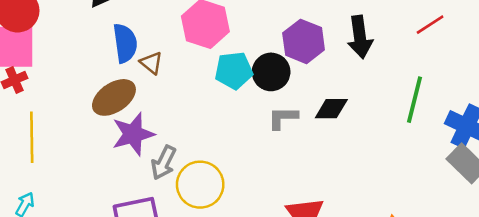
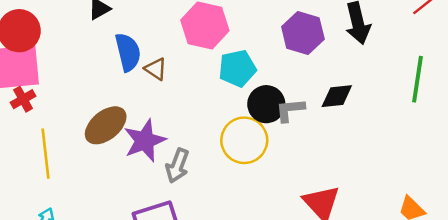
black circle: (271, 72) -> (266, 104), moved
brown ellipse: (114, 97) -> (106, 125), moved
yellow circle: (200, 185) -> (244, 140), moved

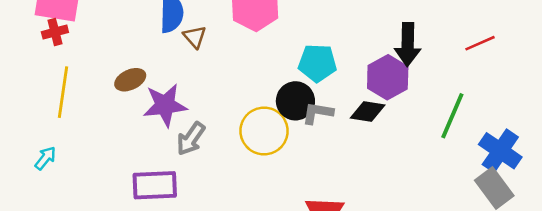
purple hexagon: (303, 33) -> (388, 77), moved
cyan pentagon: (237, 68) -> (317, 63), moved
brown ellipse: (106, 125) -> (130, 80), size x0.7

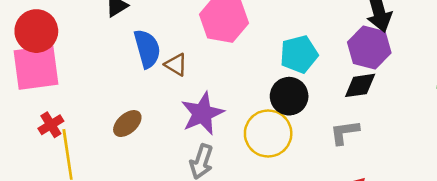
red cross: (55, 32) -> (51, 125), moved
purple star: (165, 105) -> (202, 113), moved
gray L-shape: (318, 113) -> (345, 132), moved

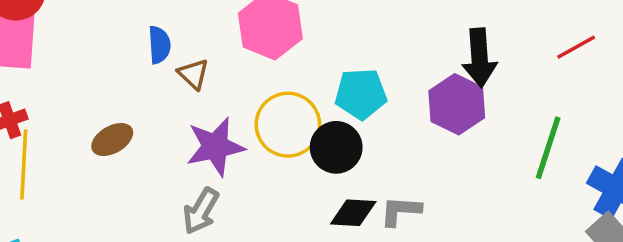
blue semicircle: (147, 49) -> (159, 45), size x0.7
black diamond: (360, 85) -> (353, 213), moved
yellow circle: (268, 134) -> (288, 125), moved

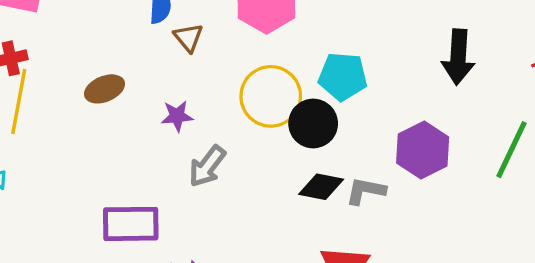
purple hexagon: (457, 104) -> (423, 150), moved
purple star: (215, 147) -> (177, 116), moved, size x0.6
gray arrow: (201, 211) -> (207, 166), moved

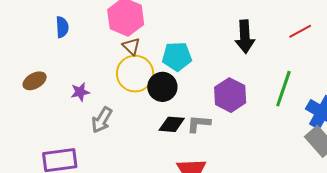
brown triangle: (188, 38) -> (131, 46), moved

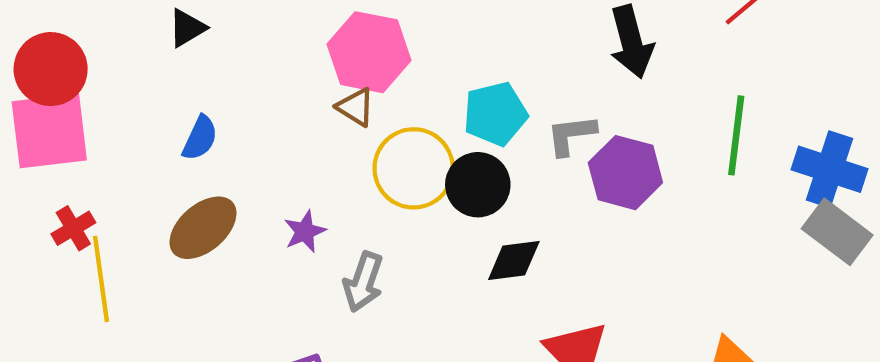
blue semicircle: (62, 27) -> (200, 138), moved, turned 40
brown triangle: (131, 46) -> (356, 107), moved
brown ellipse: (35, 81) -> (203, 228), size x1.4
gray L-shape: (199, 124) -> (571, 135), moved

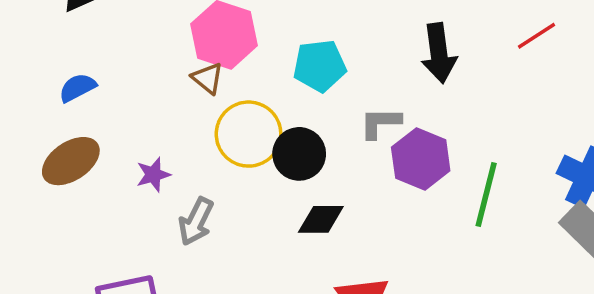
cyan pentagon: (495, 114) -> (320, 66), moved
green line: (736, 135) -> (486, 194), moved
blue semicircle: (200, 138) -> (77, 88), turned -150

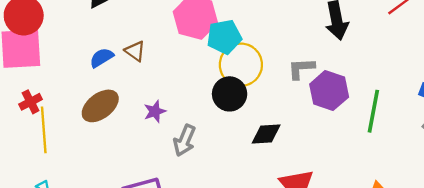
cyan pentagon: (320, 66) -> (224, 37), moved
brown triangle: (207, 78) -> (135, 51), moved
yellow circle: (249, 134) -> (241, 65), moved
black circle: (299, 154) -> (230, 94), moved

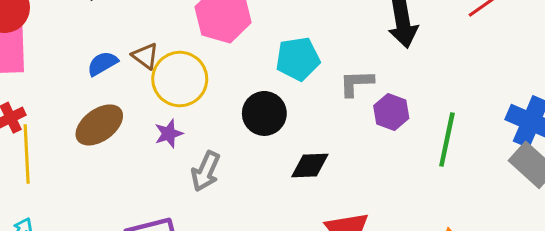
cyan pentagon: (224, 37) -> (298, 59), moved
yellow circle: (241, 65) -> (180, 79), moved
purple hexagon: (329, 91) -> (391, 112), size x0.7

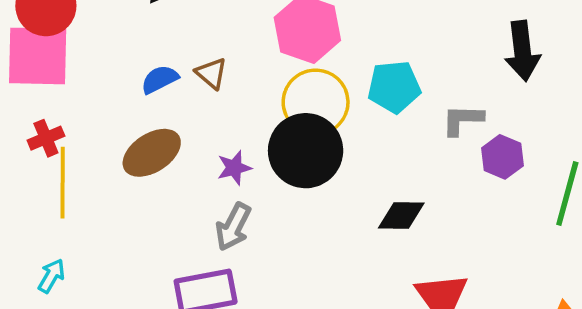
yellow circle: (180, 79) -> (316, 102), moved
black circle: (264, 113) -> (306, 151), moved, size x1.4
gray arrow: (206, 171) -> (233, 227), moved

